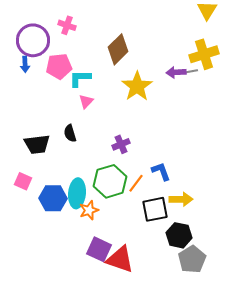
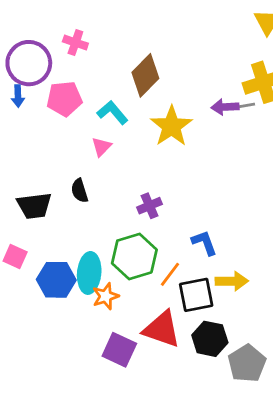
cyan L-shape: (80, 78) -> (112, 112), moved, turned 50
orange line: (136, 183) -> (170, 274), moved
black hexagon: (179, 235) -> (210, 339), moved
red triangle: (120, 259) -> (162, 329), moved

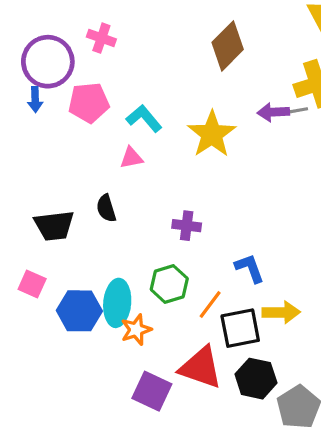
brown diamond: (145, 75) -> (228, 46), moved
pink triangle: (101, 147) -> (131, 158), turned 35
purple cross: (149, 206) -> (187, 226), turned 30
green hexagon: (134, 256) -> (169, 284), size x0.7

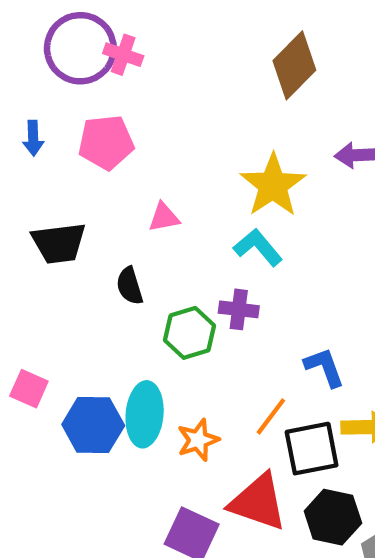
purple circle: (48, 62) -> (80, 48), moved
cyan L-shape: (144, 118) -> (258, 247), moved
black trapezoid: (54, 226) -> (59, 243), moved
green hexagon: (169, 284) -> (190, 333), moved
orange star: (136, 330) -> (198, 440), moved

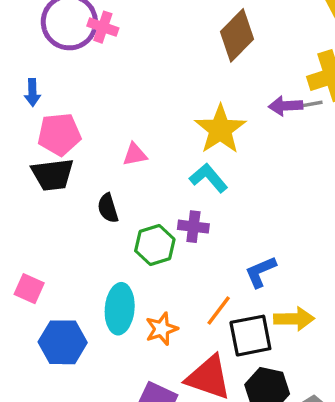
pink pentagon: (106, 142) -> (59, 134), moved
blue L-shape: (324, 367) -> (260, 272), turned -93
blue hexagon: (93, 425) -> (63, 342), moved

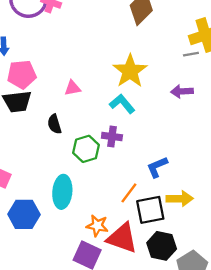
purple arrow: (286, 106) -> (182, 91), moved
orange star: (162, 329) -> (97, 226), moved, turned 30

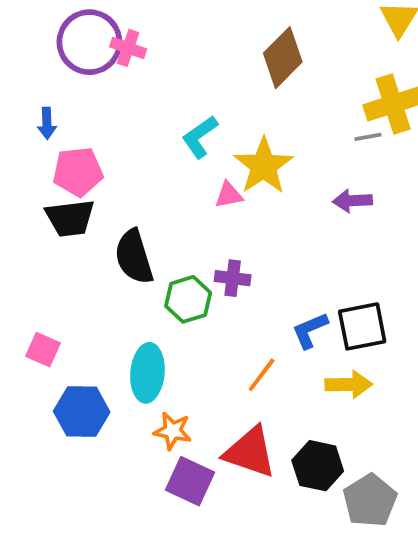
pink triangle: (72, 88) -> (229, 195), moved
cyan L-shape: (122, 104) -> (200, 137), moved, turned -85
black semicircle: (54, 124) -> (134, 257), size x1.6
black square: (150, 210) -> (362, 326), moved
orange star: (97, 226) -> (173, 431), moved

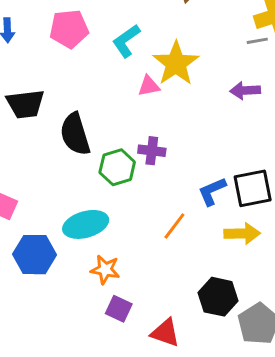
pink pentagon: (78, 172) -> (69, 29), moved
cyan ellipse: (147, 373) -> (86, 224), turned 69
red triangle: (250, 452) -> (165, 333), moved, size x0.7
purple square: (190, 481) -> (119, 309), size x0.7

